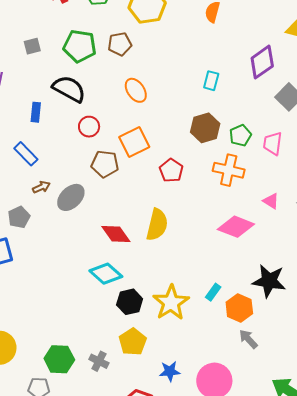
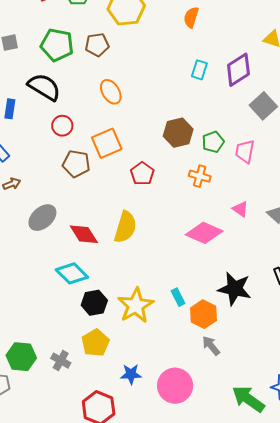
cyan rectangle: (211, 81) -> (199, 70), moved
orange cross: (229, 170) -> (200, 176), size x0.7
gray ellipse: (71, 197) -> (42, 218), moved
cyan rectangle: (213, 292) -> (178, 297), turned -66

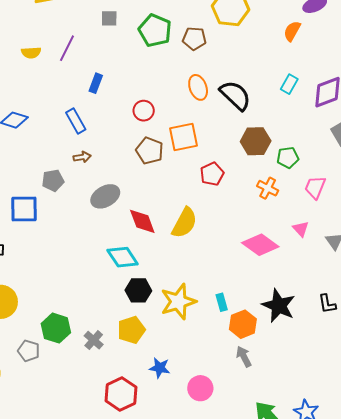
black semicircle: (44, 87) -> (235, 95), moved
pink trapezoid: (245, 151) -> (315, 187), moved
pink circle: (175, 386) -> (200, 388), size x0.7

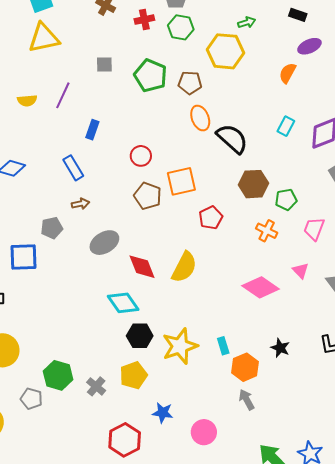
orange ellipse: (198, 87) -> (200, 118), moved
black star: (279, 306) -> (280, 348), size x0.6

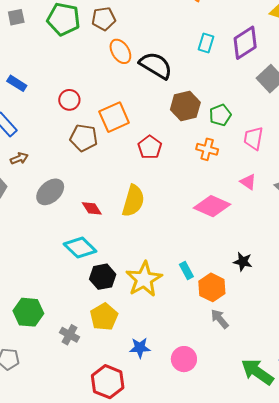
blue rectangle: (92, 130) -> (17, 83), turned -66
red diamond: (142, 267) -> (92, 208), size x0.7
green hexagon: (58, 375) -> (28, 312), moved

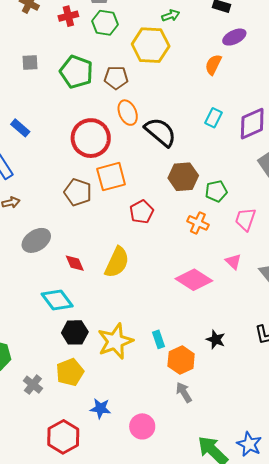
red circle: (69, 100) -> (91, 138), moved, size x1.8

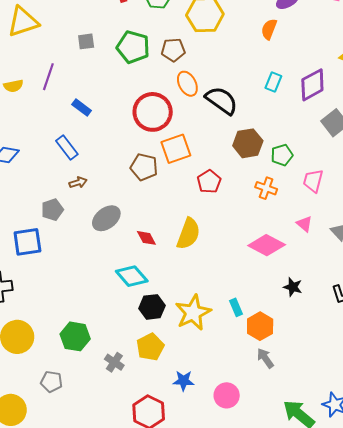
black star: (216, 339) -> (293, 287), moved

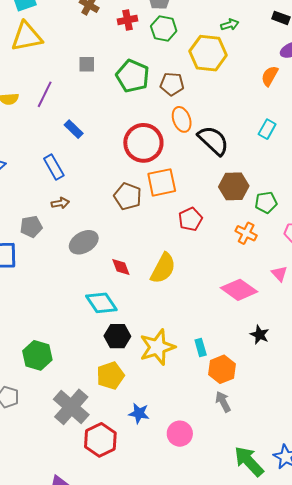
gray cross: (114, 362) -> (71, 407), moved, size x1.8

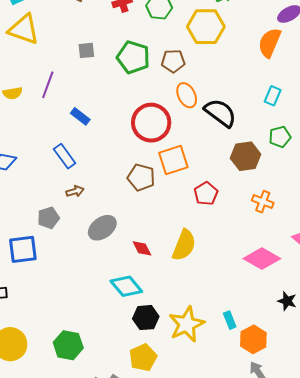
yellow triangle: (27, 37) -> (24, 29), turned 36
orange semicircle: (270, 76) -> (270, 43), size x1.4
green pentagon: (266, 202) -> (280, 137), moved

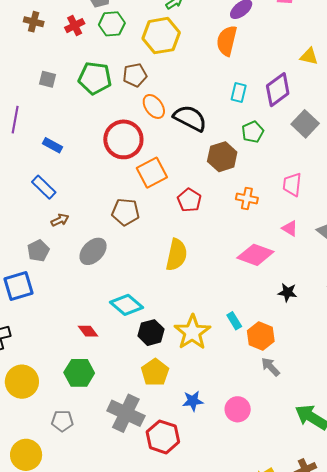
gray square: (86, 50) -> (47, 79), turned 30
brown pentagon: (141, 177) -> (125, 212), moved
red diamond: (142, 248) -> (88, 331), moved

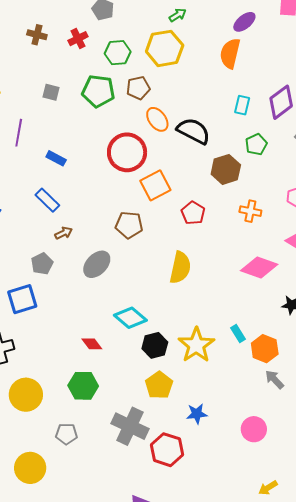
green hexagon: (112, 24) -> (118, 53), moved
pink circle: (238, 409) -> (254, 429), moved

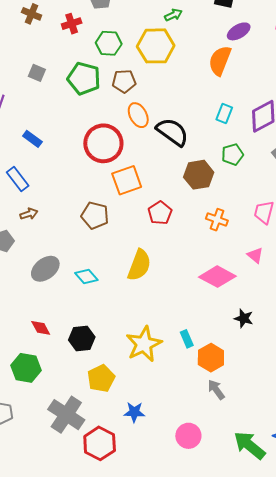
gray ellipse: (97, 264) -> (45, 269), moved
cyan diamond: (130, 318) -> (86, 276), moved, size x0.7
black hexagon: (155, 345) -> (82, 339), moved

